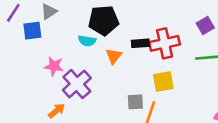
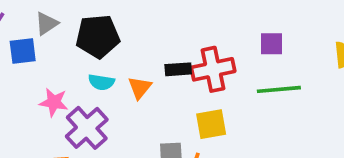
black pentagon: (104, 20) -> (98, 36), moved
purple square: (205, 26) -> (272, 44), turned 30
cyan semicircle: (87, 41) -> (101, 82), moved

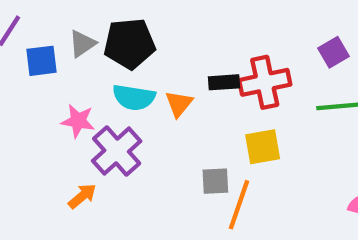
gray triangle: (46, 24) -> (82, 44), moved
purple square: (272, 44) -> (333, 52), turned -30
cyan semicircle: (101, 82) -> (134, 97), size x1.4

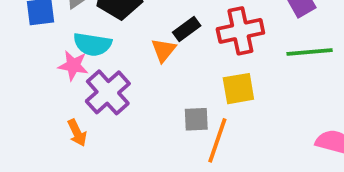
black rectangle: (224, 82) -> (187, 29), moved, turned -32
cyan semicircle: (134, 97) -> (92, 44), moved
orange arrow: (82, 196) -> (77, 133), turned 104

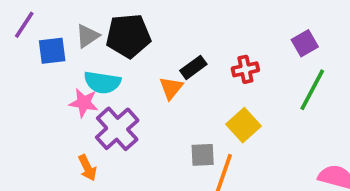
red cross: (240, 31) -> (245, 69), size x0.6
green line: (310, 52) -> (312, 90), turned -57
yellow square: (238, 89) -> (244, 125), turned -32

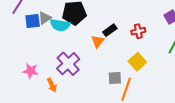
gray triangle: (87, 36) -> (45, 18), moved
cyan semicircle: (102, 82) -> (60, 25), moved
pink star: (84, 103) -> (31, 71), moved

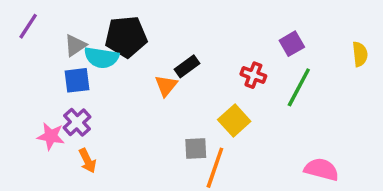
blue square: (33, 21) -> (77, 80), moved
red cross: (138, 31) -> (253, 75), moved, turned 32
purple cross: (68, 64) -> (77, 122), moved, size x0.7

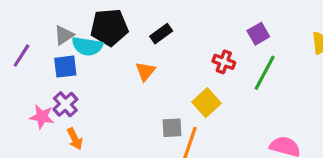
purple line: (28, 26) -> (21, 56), moved
black rectangle: (187, 66) -> (161, 34), moved

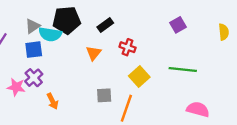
red cross: (224, 62) -> (128, 47), moved
green line: (265, 73) -> (183, 69), moved, turned 68
gray square: (172, 128) -> (104, 95), moved
orange arrow: (75, 139) -> (52, 101), moved

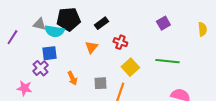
gray triangle: (33, 26) -> (39, 24), turned 48
blue square: (34, 50) -> (49, 53), moved
pink star: (16, 87) -> (24, 88), moved
orange arrow: (52, 101) -> (72, 78), moved

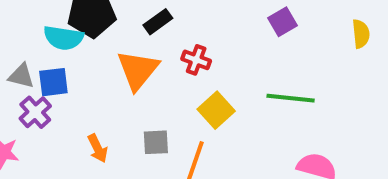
gray triangle: (39, 24) -> (21, 76), moved
orange triangle: (91, 47) -> (138, 70), size x1.6
orange arrow: (72, 78) -> (98, 148), moved

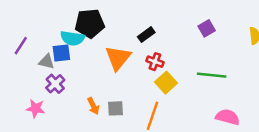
black rectangle: (158, 22) -> (146, 35), moved
red cross: (196, 60) -> (155, 62), moved
blue square: (53, 82) -> (61, 53), moved
gray square: (156, 142) -> (116, 108), moved

